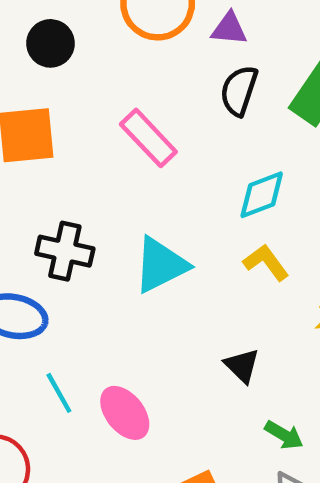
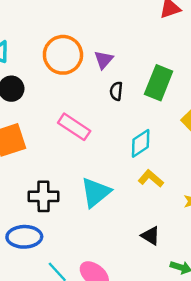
purple triangle: (229, 29) -> (104, 60), turned -42
black semicircle: (239, 91) -> (116, 91), size x0.7

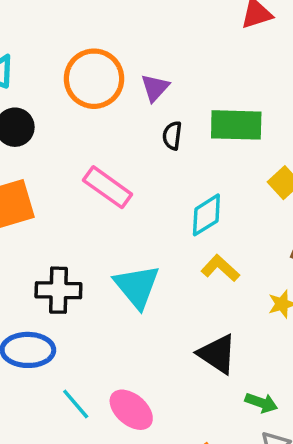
green rectangle: (159, 83) -> (236, 125), turned 68
cyan triangle: (96, 192) -> (137, 286), turned -32
black triangle: (150, 236) -> (217, 354), size x1.4

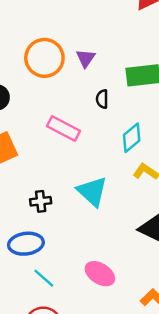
black semicircle: (172, 136) -> (102, 99), moved
black cross: (58, 290) -> (41, 201), size x0.7
cyan line: (76, 404) -> (44, 278), moved

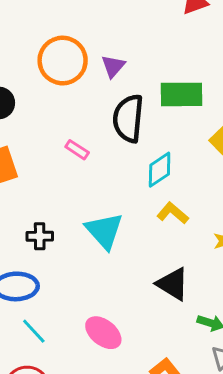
black semicircle: (102, 99) -> (128, 118), size x2.0
pink rectangle: (64, 128) -> (77, 150), size x0.6

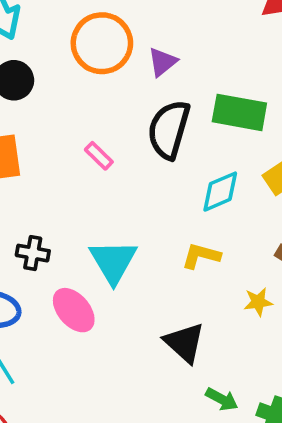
cyan diamond: (160, 170) -> (220, 192), moved
yellow L-shape: (173, 213) -> (201, 256), turned -36
pink ellipse: (103, 333) -> (74, 310), moved

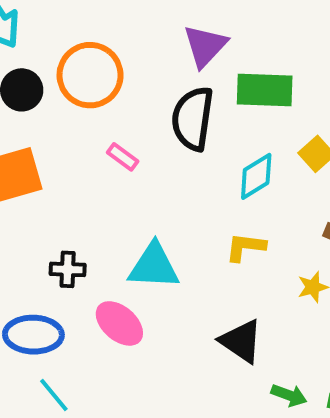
orange circle: (102, 43) -> (90, 75), moved
purple triangle: (162, 62) -> (205, 46), moved, size x1.4
cyan triangle: (113, 261) -> (154, 266), turned -48

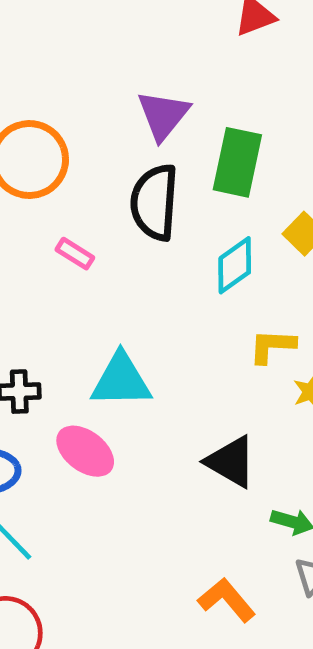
green rectangle: (265, 90) -> (237, 162), turned -76
yellow L-shape: (246, 247) -> (272, 346), moved

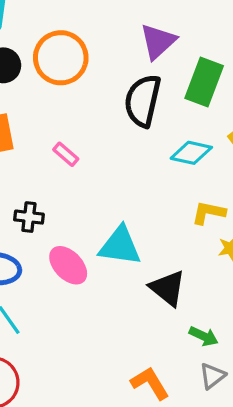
pink rectangle: (75, 254) -> (66, 154), moved
cyan diamond: (235, 265) -> (191, 153), turned 39
cyan triangle: (121, 380) -> (120, 246), moved

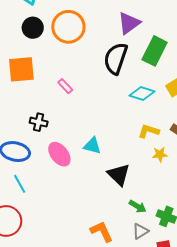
cyan triangle: (120, 246) -> (92, 146), size x0.7

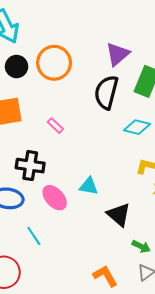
black cross: (39, 122) -> (30, 166), size x1.5
cyan line: (20, 184) -> (34, 236), moved

